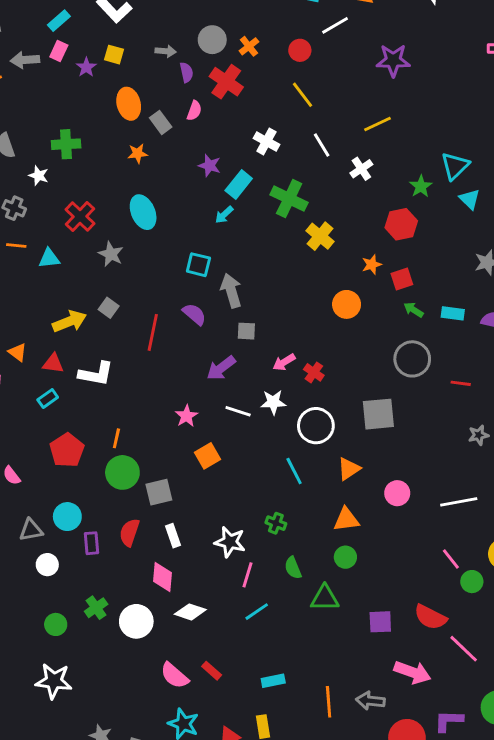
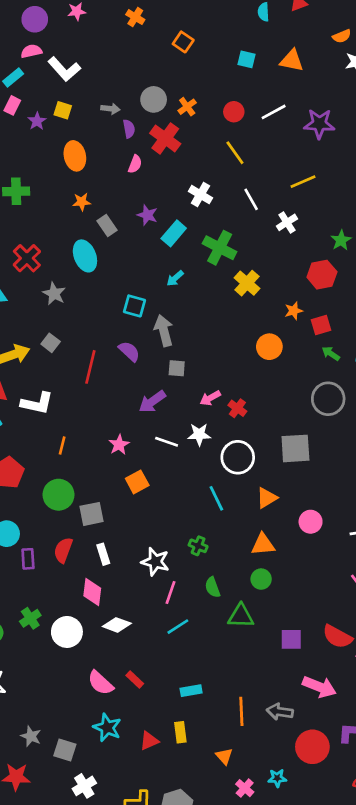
white line: (335, 25) -> (274, 112), moved
gray rectangle: (161, 122) -> (107, 225), moved
cyan arrow: (224, 215) -> (175, 278), moved
orange line: (116, 438) -> (62, 445), moved

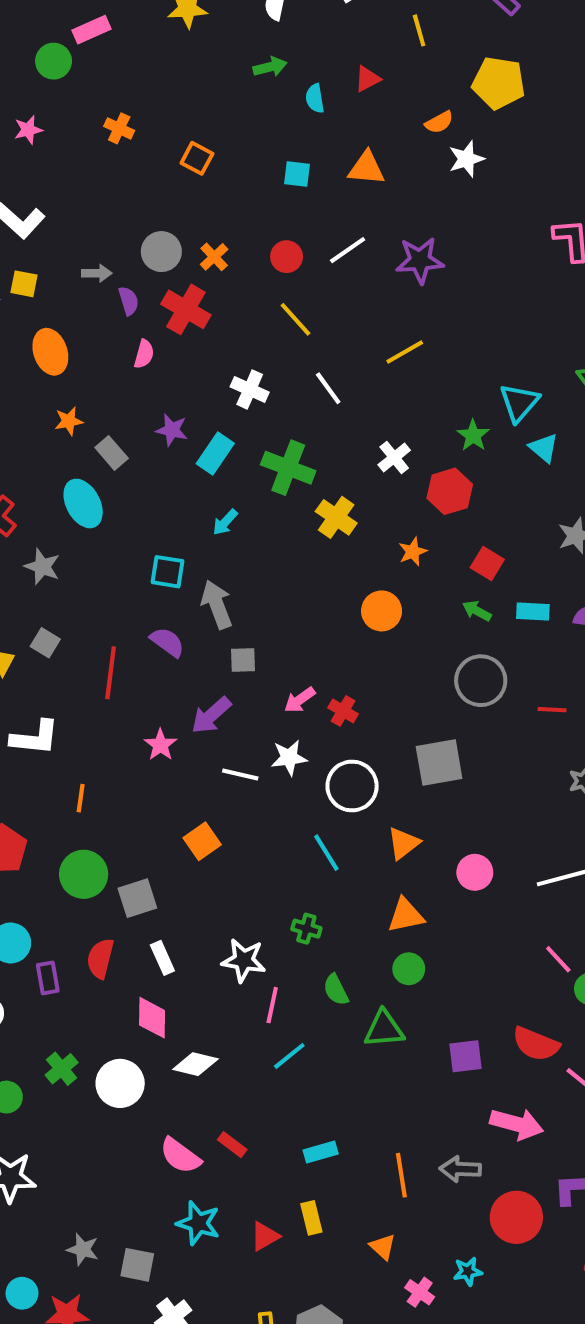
white cross: (287, 222) -> (394, 457), moved
red square: (321, 325) -> (487, 563), moved, turned -36
pink star: (119, 445) -> (160, 745), moved

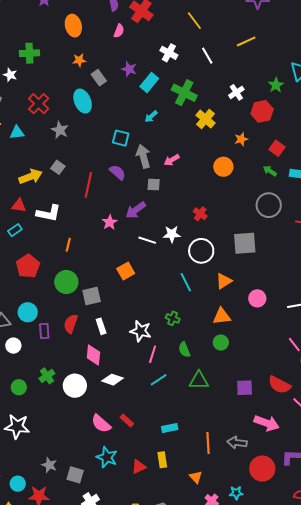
pink arrow: (300, 700) -> (172, 160), moved
green triangle: (384, 1029) -> (199, 380), moved

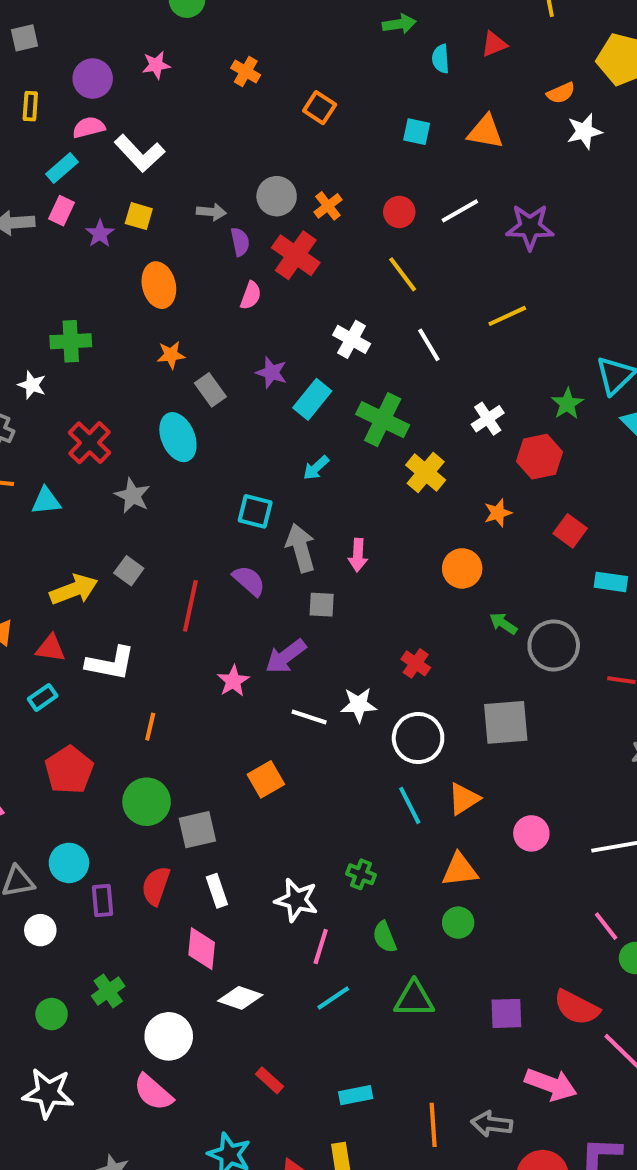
pink arrow: (172, 160) -> (358, 555), turned -56
green arrow: (270, 171) -> (503, 624), moved
cyan line: (186, 282) -> (410, 805), moved
white circle: (75, 386) -> (169, 1036), moved
pink semicircle: (101, 424) -> (153, 1092), moved

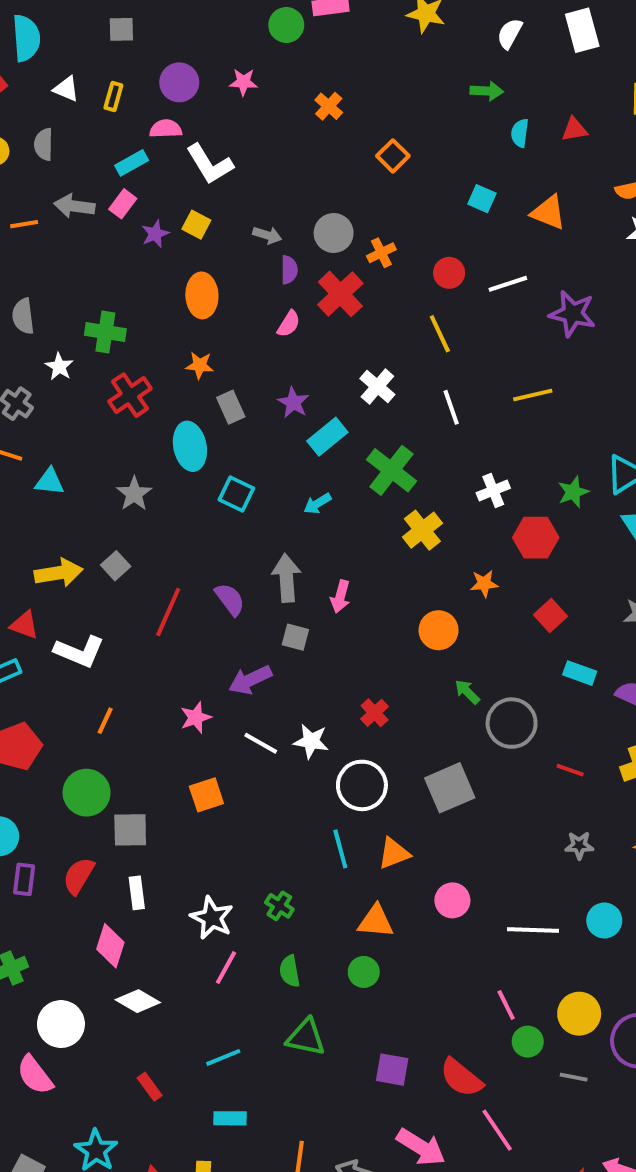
red cross: (89, 443) -> (130, 395), moved
cyan square: (255, 511) -> (236, 494), moved
pink star: (233, 681) -> (196, 717), moved
gray square: (506, 722) -> (450, 788), turned -30
cyan line: (333, 998) -> (223, 1057), moved

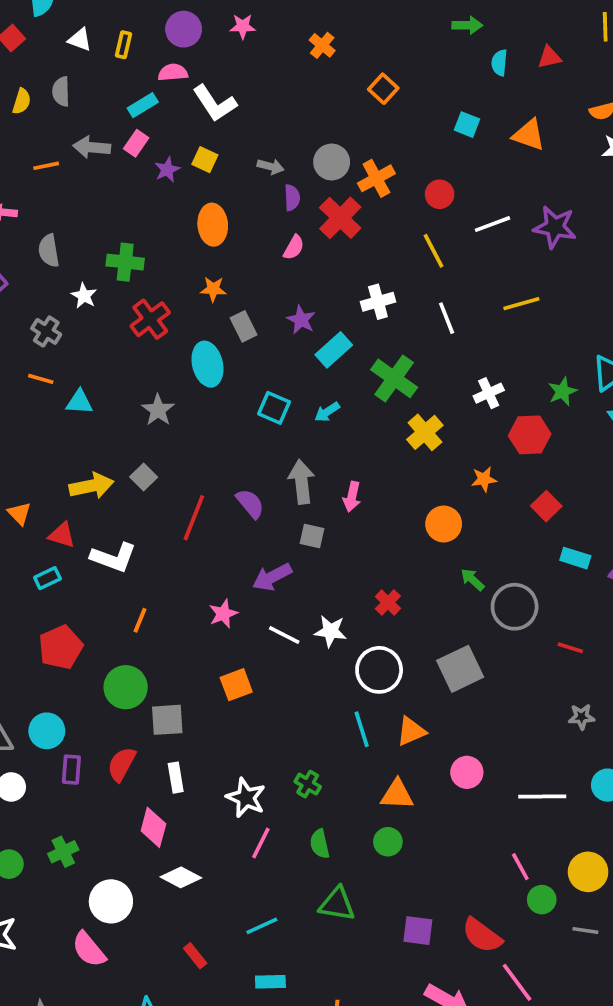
orange cross: (381, 253) -> (376, 178), size x1.4
white line: (508, 284) -> (492, 224), moved
white cross: (377, 387) -> (378, 302), turned 36
cyan square: (236, 494) -> (274, 408), moved

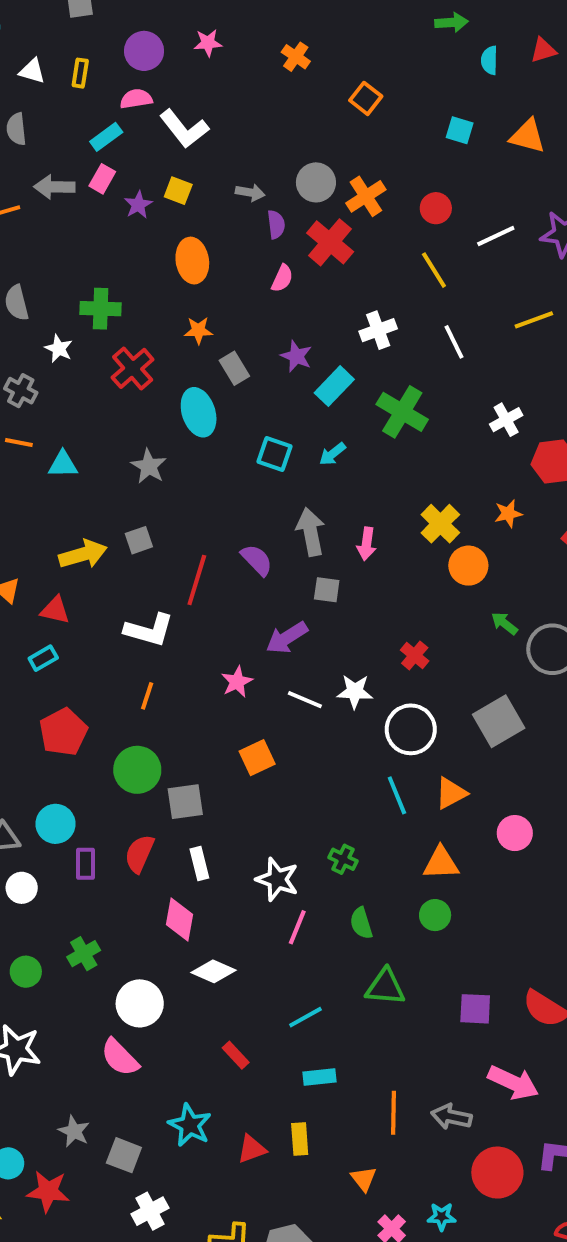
yellow cross: (425, 432) -> (440, 524), moved
gray square: (144, 477) -> (139, 540), turned 30
white L-shape: (113, 557) -> (149, 630), moved

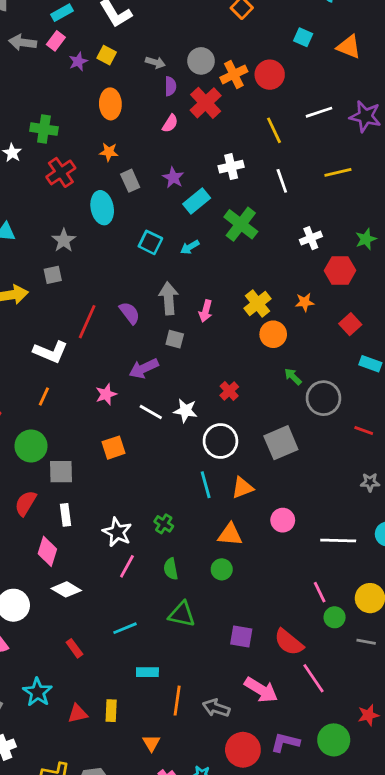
red circle: (436, 208) -> (270, 75), moved, size x1.4
gray square: (139, 540) -> (53, 275), moved
cyan rectangle: (320, 1077) -> (147, 672), moved

